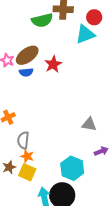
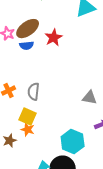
gray semicircle: (23, 140) -> (34, 92), moved
yellow square: (27, 172) -> (28, 117), moved

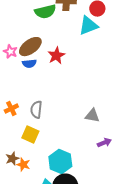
orange star: (28, 130) -> (23, 165), moved
cyan hexagon: (73, 142) -> (60, 162), moved

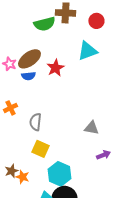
cyan triangle: (88, 26) -> (87, 51), moved
orange cross: (11, 109) -> (10, 108), moved
yellow square: (30, 135) -> (40, 149), moved

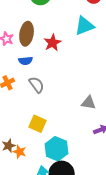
brown ellipse: (29, 59) -> (27, 34), turned -45
blue semicircle: (28, 76) -> (26, 61), moved
gray semicircle: (35, 122) -> (37, 85), moved, turned 138

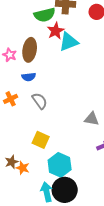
cyan triangle: (85, 26) -> (69, 42), moved
red star: (53, 43) -> (56, 31), moved

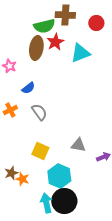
cyan triangle: (69, 42) -> (80, 53), moved
brown ellipse: (30, 50) -> (36, 48), moved
blue semicircle: (29, 77) -> (28, 88), turned -32
gray triangle: (92, 119) -> (78, 145), moved

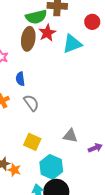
red circle: (96, 23) -> (92, 22), moved
blue semicircle: (28, 88) -> (20, 79), turned 120

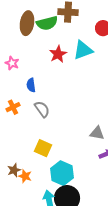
red star: (47, 33) -> (58, 54), moved
brown ellipse: (28, 39) -> (27, 23), moved
gray triangle: (70, 136) -> (97, 133), moved

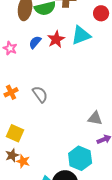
blue semicircle: (31, 85) -> (35, 42), moved, turned 48
yellow square: (43, 148) -> (15, 133), moved
cyan hexagon: (62, 173) -> (80, 158), moved

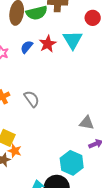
cyan triangle: (81, 35) -> (73, 40), turned -40
orange star: (23, 161) -> (15, 151), moved

